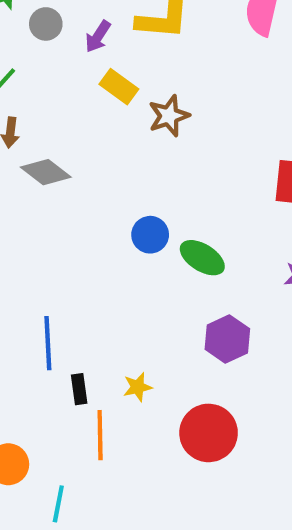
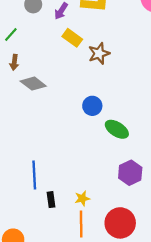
blue circle: (150, 235) -> (92, 106), moved
orange line: (100, 435) -> (81, 224), moved

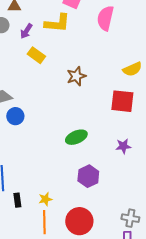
brown star: (99, 53) -> (76, 76), moved
blue circle: (92, 106) -> (15, 116), moved
green ellipse: (117, 129) -> (76, 137), turned -55

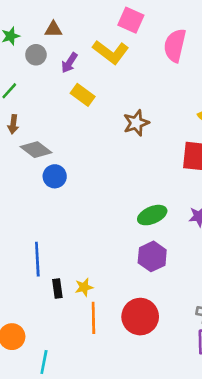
yellow L-shape: (57, 23) -> (111, 52), turned 32
green ellipse: (76, 137) -> (152, 215), moved
yellow star: (45, 199) -> (84, 287), moved

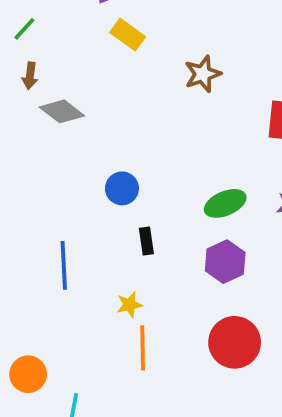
blue circle: (55, 176) -> (122, 188), moved
black rectangle: (57, 289) -> (146, 241), moved
red circle: (140, 317) -> (235, 342), moved

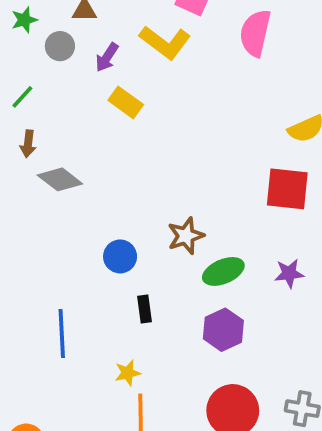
brown star: (203, 74) -> (186, 236), moved

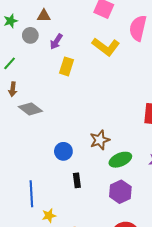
yellow L-shape: (165, 42) -> (106, 47), moved
yellow rectangle: (126, 102) -> (67, 66), turned 72
yellow star: (128, 373) -> (49, 216), moved

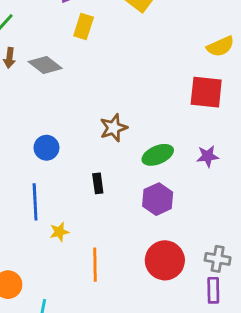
gray diamond: (30, 109) -> (45, 65), moved
brown star: (100, 140) -> (114, 128), moved
blue circle: (63, 151) -> (46, 148), moved

